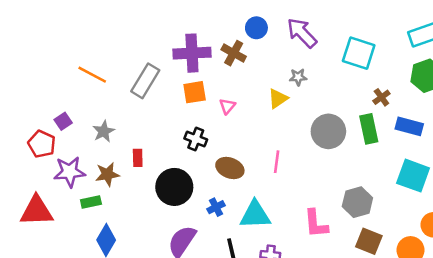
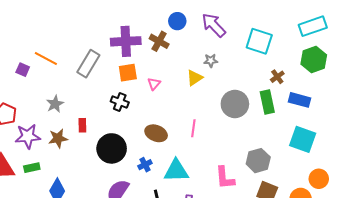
purple square: (63, 121) -> (23, 70), moved, turned -32
black cross: (196, 139) -> (120, 102), moved
green rectangle: (91, 202) -> (32, 168), moved

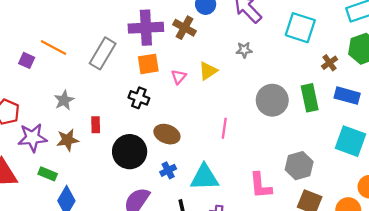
brown cross: (277, 77) -> (330, 63), moved
yellow triangle: (194, 78) -> (208, 71), moved
brown ellipse: (156, 133) -> (167, 134), moved
green rectangle: (32, 168) -> (48, 174), moved, turned 35

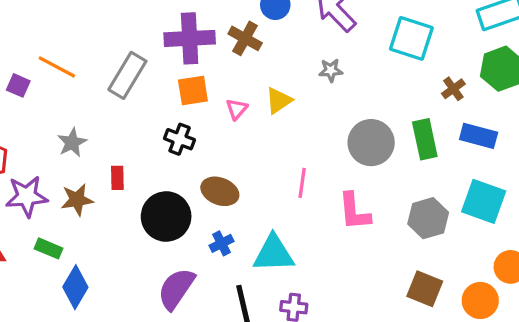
gray hexagon: (299, 166) -> (428, 218), moved
pink L-shape: (261, 186) -> (354, 211), moved

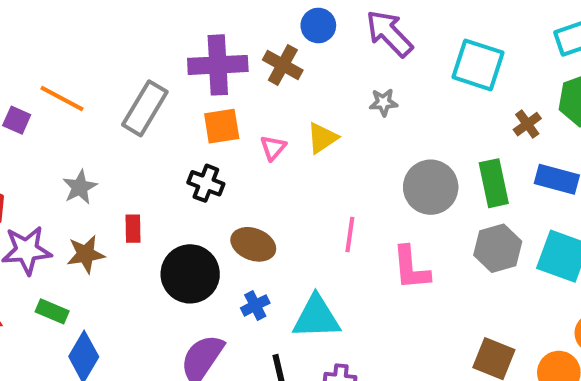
gray hexagon: (428, 218) -> (498, 248), moved

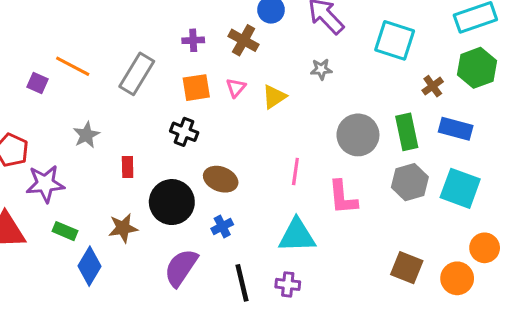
purple cross: (218, 65) -> (193, 40), size x0.5
pink triangle: (273, 148) -> (236, 88), moved
brown star: (86, 254) -> (123, 228), moved
cyan triangle: (316, 317) -> (297, 236), moved

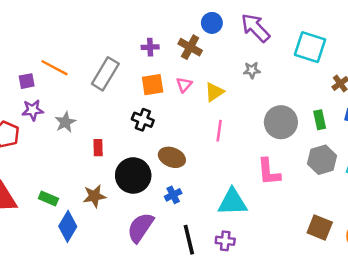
purple square: (38, 83) -> (27, 81), turned -35
green rectangle: (407, 132) -> (320, 120), size x0.7
pink line: (295, 172) -> (219, 131), moved
purple star: (45, 184) -> (33, 110), moved, size x0.7

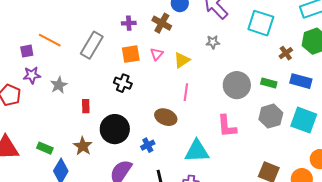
green rectangle: (320, 120) -> (269, 83), turned -63
brown ellipse: (172, 157) -> (166, 117), moved
brown star: (94, 196) -> (83, 146), turned -30

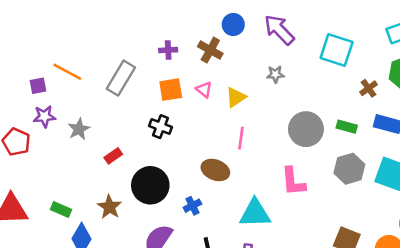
pink triangle: (157, 54) -> (204, 90), turned -32
red rectangle: (86, 106) -> (113, 156), turned 56

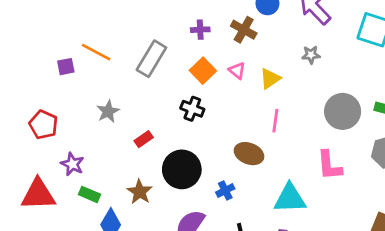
orange square: (171, 90) -> (203, 71), turned -35
purple star: (44, 116) -> (72, 164), moved, turned 30

